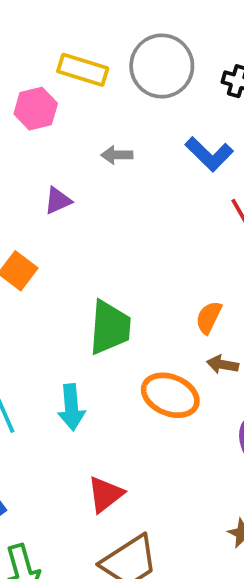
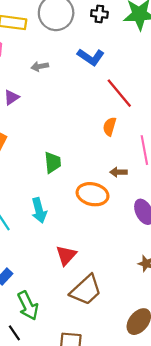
orange semicircle: (209, 317) -> (110, 127), moved
green trapezoid: (110, 327) -> (53, 162), size x0.7

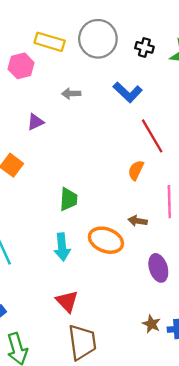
cyan arrow: (39, 210) -> (62, 247), moved
red triangle: (66, 255) -> (67, 301), turned -35
brown trapezoid: (86, 290) -> (82, 342), turned -64

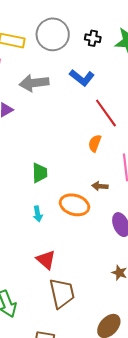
gray arrow: (71, 94) -> (34, 83), size x1.8
cyan arrow: (62, 247) -> (38, 214), size x0.7

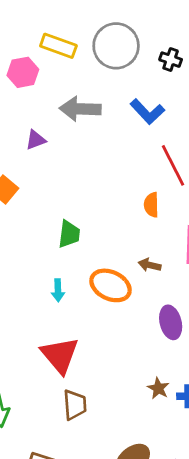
orange semicircle: (95, 143) -> (151, 205), turned -30
red triangle: (46, 260) -> (60, 355), size x1.4
brown trapezoid: (62, 293) -> (75, 405), size x0.7

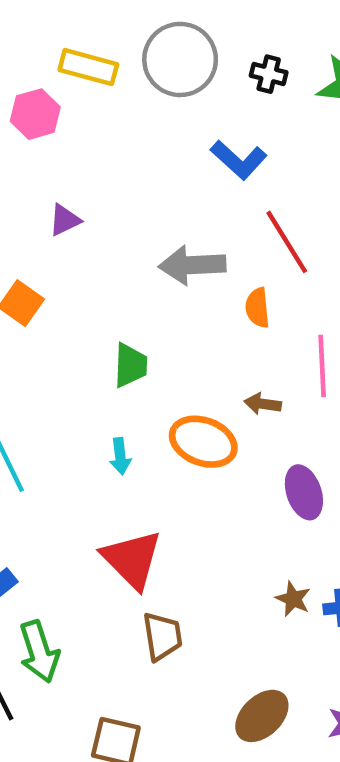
gray arrow: (80, 109) -> (192, 265), moved

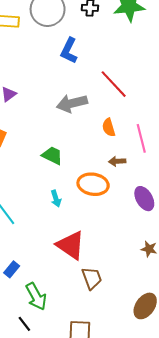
blue L-shape: (239, 160) -> (69, 51), moved, turned 85
orange semicircle: (258, 308) -> (109, 127), moved
green trapezoid: (130, 365) -> (52, 155), turned -55

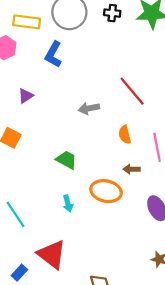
blue L-shape: (69, 51) -> (53, 54), moved
gray arrow: (72, 103) -> (89, 108), size x0.7
red triangle: (71, 245) -> (52, 254), moved

